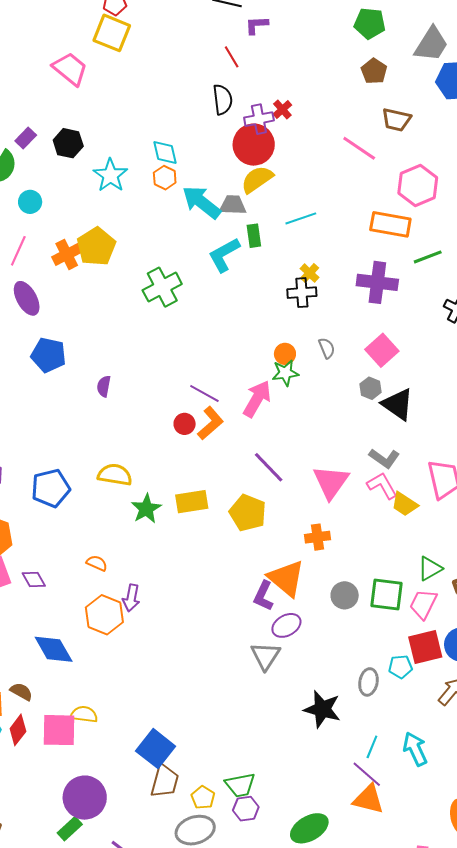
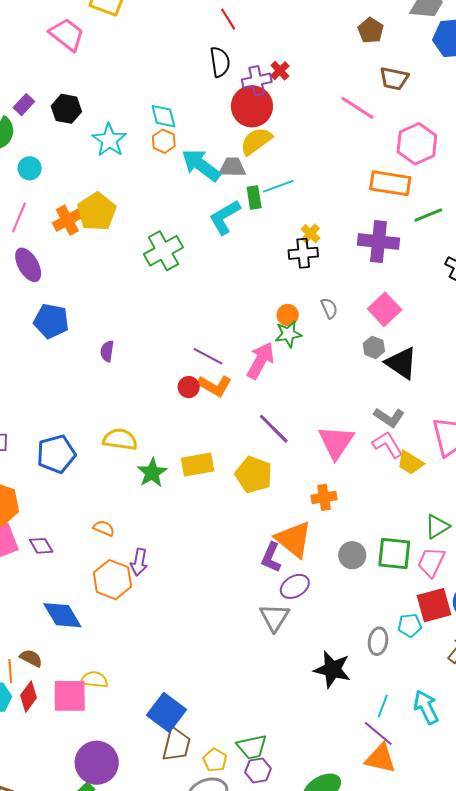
cyan line: (301, 218) -> (278, 186), moved
orange L-shape: (211, 423) -> (215, 386), turned 72

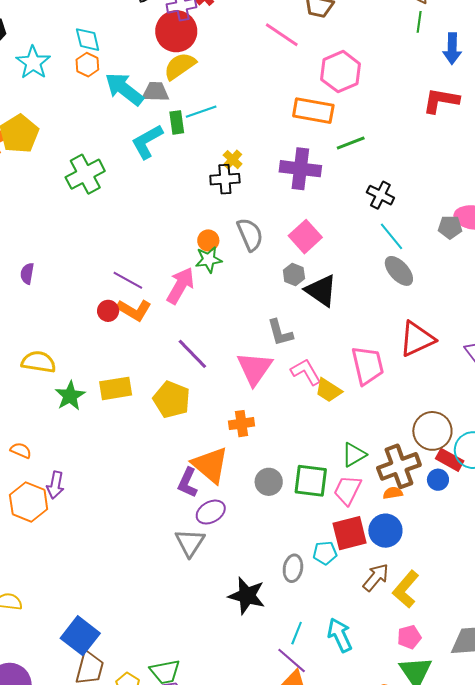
gray semicircle: (329, 308) -> (250, 234), size x1.6
gray L-shape: (389, 417) -> (280, 333), moved, turned 40

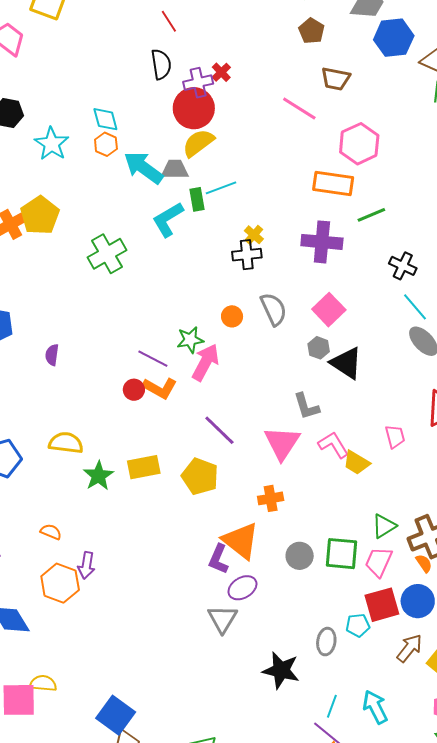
green star: (209, 260) -> (190, 340), moved
pink trapezoid: (368, 365) -> (395, 437), size x0.6
orange semicircle: (393, 493) -> (424, 563), turned 66

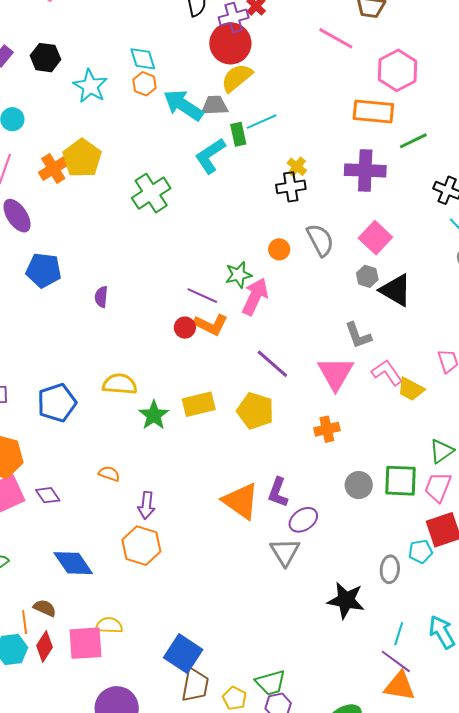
orange triangle: (241, 541) -> (241, 501), moved
orange hexagon: (60, 583) -> (141, 546), moved

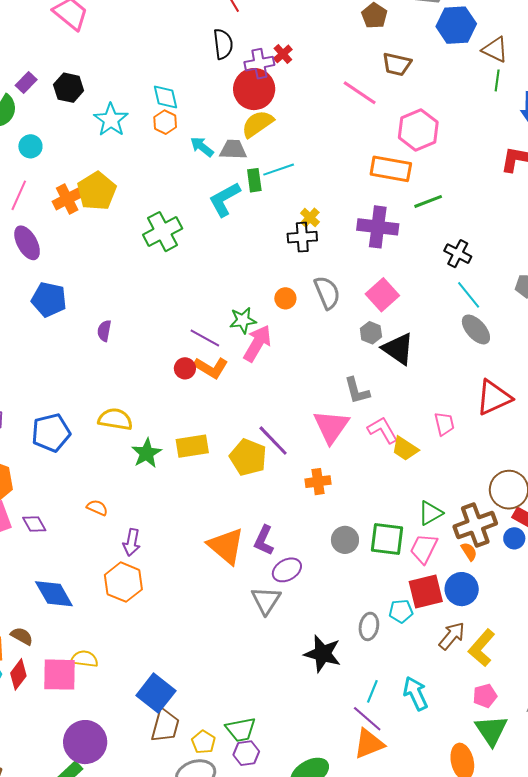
cyan arrow: (183, 105) -> (202, 147), size x0.6
purple line: (272, 364) -> (273, 441), moved
orange triangle: (400, 686) -> (369, 744), turned -36

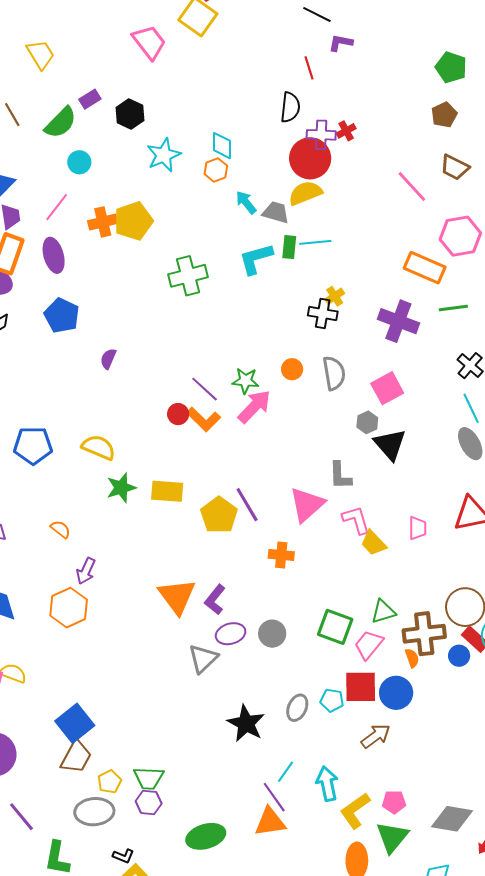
gray circle: (345, 540) -> (272, 634), moved
yellow L-shape: (482, 648) -> (355, 811), moved

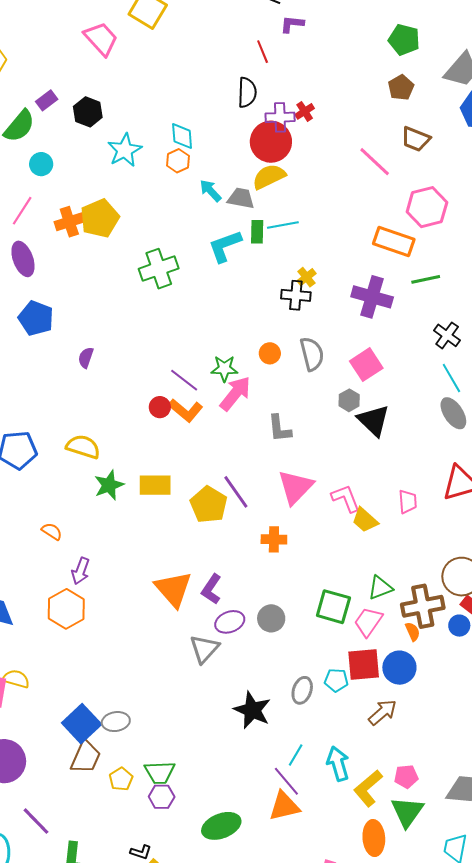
gray L-shape: (340, 476) -> (279, 428), moved
gray ellipse: (94, 812) -> (116, 722), moved, size x0.7

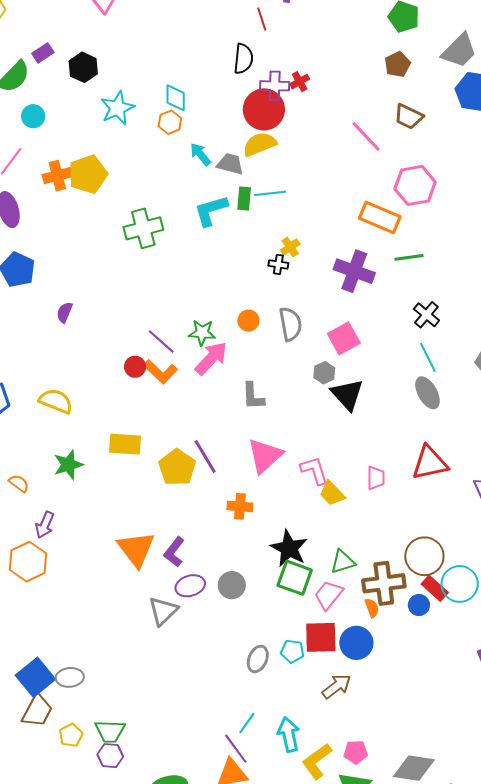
black cross: (296, 295) -> (278, 264), size x0.7
green star: (109, 485) -> (68, 465), moved
black star: (252, 710) -> (289, 548), moved

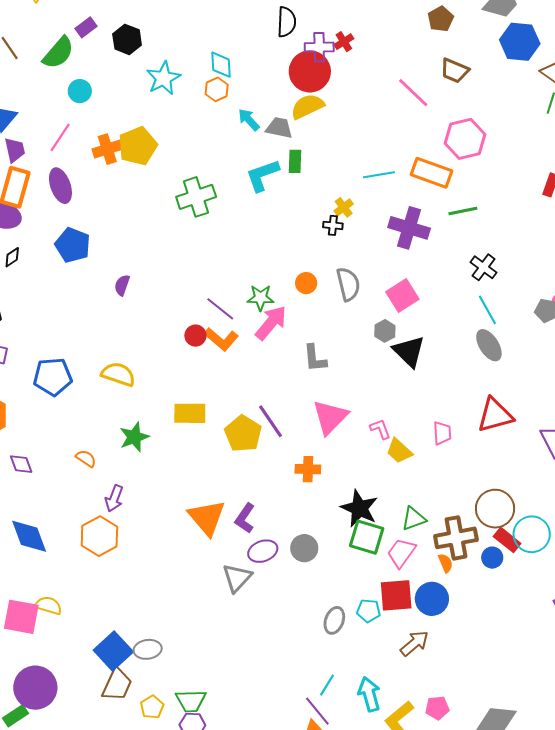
cyan line: (270, 193) -> (379, 175), moved
pink L-shape: (314, 470) -> (380, 429), size x0.7

